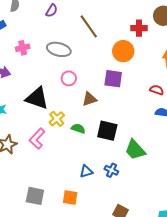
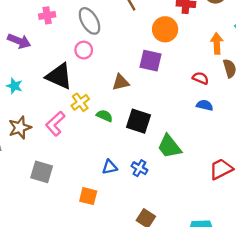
gray ellipse: (59, 49) -> (90, 21), turned 40
pink circle: (69, 78) -> (84, 50), moved
gray square: (35, 196) -> (42, 172), moved

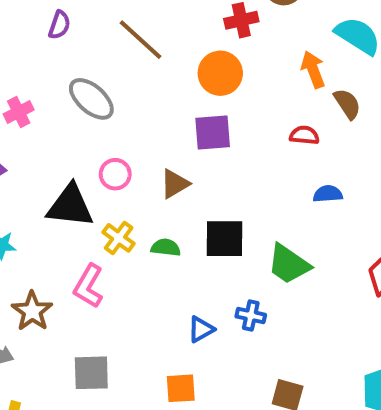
pink circle: (84, 50) -> (115, 174), moved
blue semicircle: (205, 105) -> (328, 194), moved

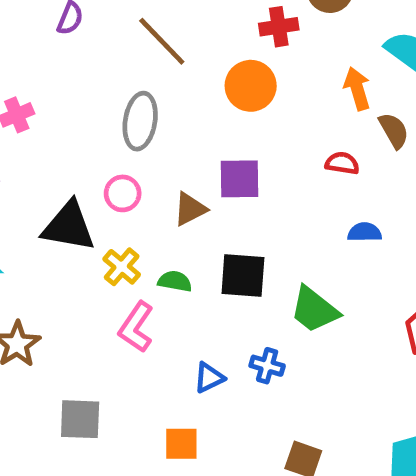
gray ellipse: (91, 99) -> (140, 121), moved, turned 54
purple square: (213, 132) -> (240, 179), moved
pink L-shape: (89, 286) -> (136, 327), moved

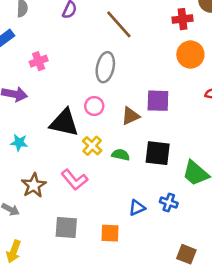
orange circle: (251, 86) -> (190, 55), moved
pink L-shape: (136, 327) -> (74, 180), moved, turned -76
orange square: (181, 444) -> (110, 233), moved

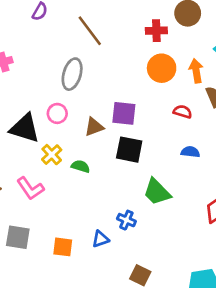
black square: (158, 153) -> (129, 150), moved
blue triangle: (137, 208) -> (100, 239), moved

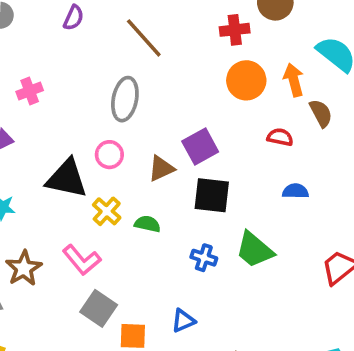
purple square: (124, 113) -> (200, 146), turned -30
blue cross: (126, 220) -> (204, 258), moved
gray square: (18, 237) -> (99, 308), moved, turned 30

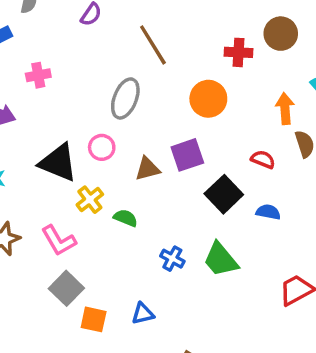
orange circle: (246, 80) -> (208, 99), moved
black square: (212, 195) -> (224, 194), moved, turned 30

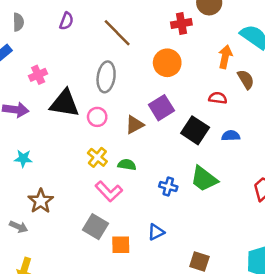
orange arrow: (285, 109) -> (225, 57), turned 30
black triangle: (58, 163) -> (64, 103), moved
pink L-shape: (59, 241) -> (109, 191), moved

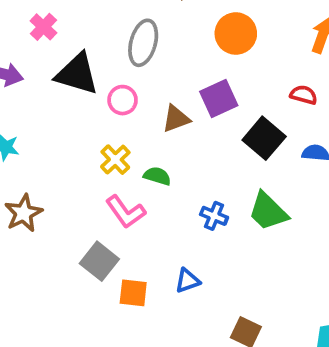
pink cross: (38, 75) -> (43, 27), turned -30

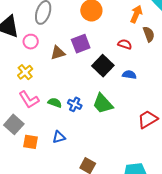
green semicircle: (157, 176) -> (55, 103), moved

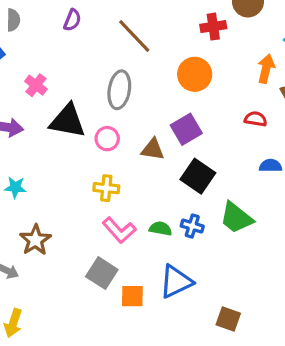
brown triangle: (58, 53) -> (153, 149), turned 35
black square: (103, 66) -> (198, 176), moved
yellow cross: (25, 72) -> (106, 188), turned -35
blue triangle: (59, 137) -> (176, 282), size x1.6

